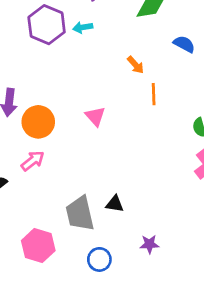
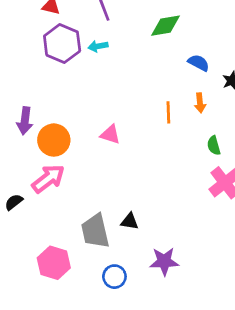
orange arrow: (136, 65) -> (200, 103), moved, turned 36
pink triangle: (95, 116) -> (110, 135), turned -30
pink arrow: (33, 161) -> (48, 179), size x1.4
purple star: (149, 244) -> (164, 261), size x1.5

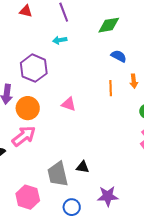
purple hexagon: (62, 43) -> (34, 68), moved
blue semicircle: (199, 63) -> (119, 56), moved

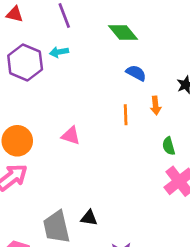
green diamond: (109, 25) -> (123, 32), turned 60
purple hexagon: (34, 68) -> (25, 62), moved

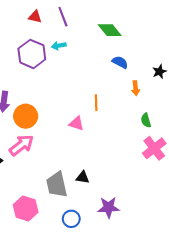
red triangle: (15, 14) -> (35, 17), moved
orange line: (126, 115) -> (96, 103), moved
pink triangle: (71, 136) -> (76, 123), moved

